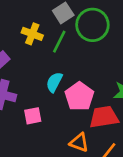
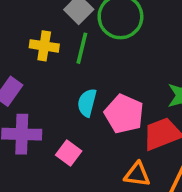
pink square: (33, 116) -> (69, 153), turned -30

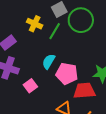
pink pentagon: (124, 114) -> (67, 74), turned -30

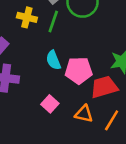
cyan semicircle: (49, 61) -> (53, 60), turned -42
pink square: (30, 86) -> (50, 104), moved

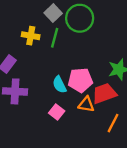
cyan semicircle: (53, 60) -> (59, 85), moved
orange triangle: (84, 114) -> (86, 104), moved

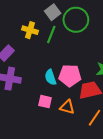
orange triangle: (86, 104) -> (67, 107), moved
pink square: (57, 112) -> (45, 102), turned -32

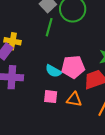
yellow cross: (30, 30) -> (13, 41), moved
cyan semicircle: (50, 77) -> (53, 71), turned -35

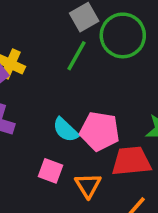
orange triangle: (74, 100) -> (88, 185), turned 35

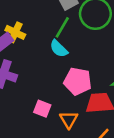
cyan semicircle: (66, 130) -> (59, 49), moved

